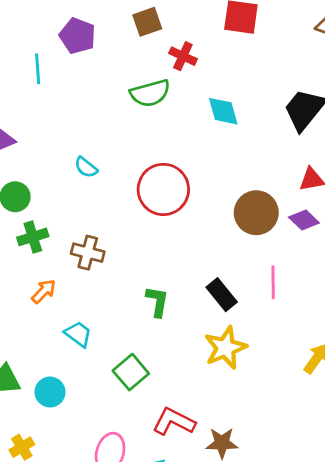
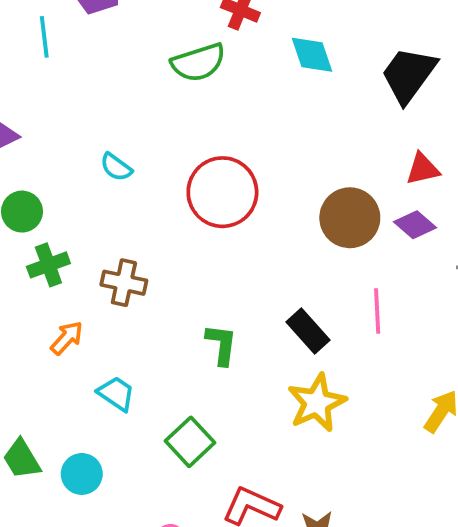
cyan diamond: (223, 111) -> (312, 55), moved

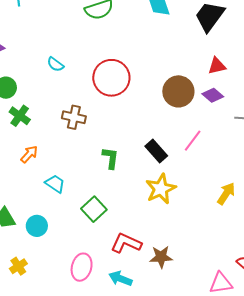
green cross: (48, 265) -> (20, 116), turned -35
brown cross: (124, 283) -> (74, 117), moved
pink line: (377, 311) -> (193, 141), turned 40

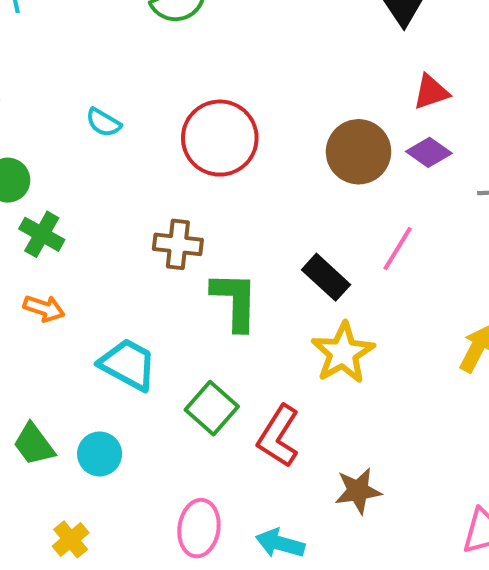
brown cross: (74, 117) -> (178, 244), moved
orange arrow: (29, 154) -> (44, 308), moved, turned 72
green L-shape: (111, 158) -> (235, 301), size x1.4
cyan trapezoid: (55, 184) -> (128, 364), size x1.4
red L-shape: (126, 243) -> (278, 436), moved, turned -76

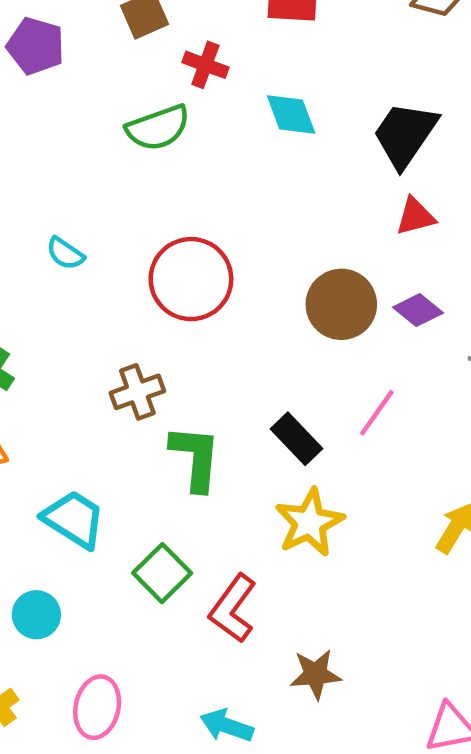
red triangle: (431, 92) -> (415, 216), moved
brown cross: (178, 244) -> (137, 392), turned -30
pink ellipse: (199, 528) -> (97, 707), moved

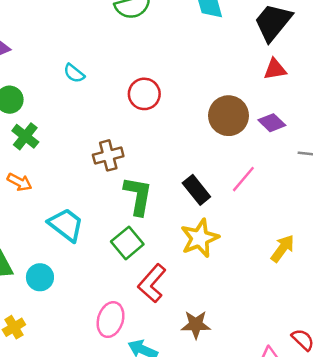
red circle: (191, 279) -> (144, 94), size x0.7
green square: (162, 573) -> (127, 243), moved
pink ellipse: (97, 707) -> (111, 320), moved

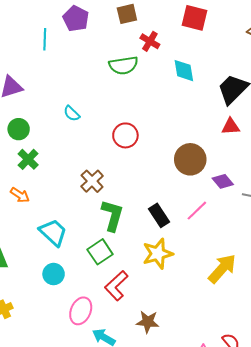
purple diamond: (272, 123) -> (223, 181), moved
brown cross: (108, 155) -> (92, 181), turned -35
yellow arrow: (282, 248) -> (222, 269), size x1.4
cyan circle: (40, 277) -> (54, 274), moved

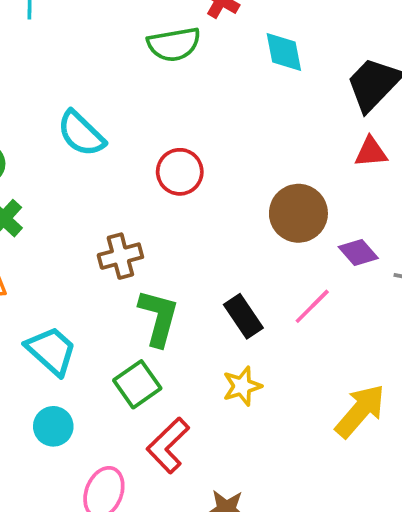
cyan semicircle: (72, 113) -> (81, 134), size x1.6
brown cross: (92, 181) -> (120, 256), turned 30
yellow star: (158, 254) -> (242, 386), size x0.7

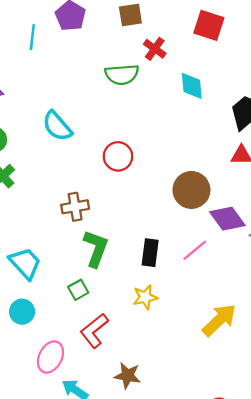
purple diamond: (358, 252) -> (227, 219), size x1.4
black rectangle: (243, 316) -> (150, 253), turned 36
green square: (137, 384) -> (78, 290), size x0.7

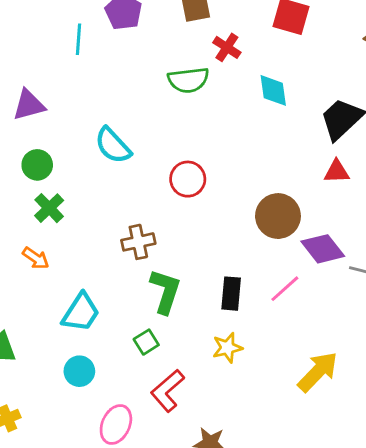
cyan trapezoid: (25, 263) -> (81, 312), turned 78

